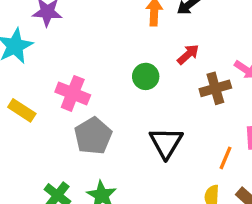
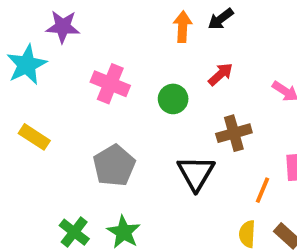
brown cross: (215, 88) -> (234, 133), moved
pink cross: (73, 93) -> (110, 84), moved

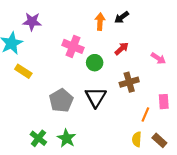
pink cross: (110, 84) -> (73, 46), moved
yellow rectangle: (34, 137) -> (23, 71), moved
black triangle: (196, 173) -> (96, 97), moved

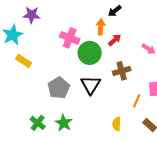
orange arrow: (100, 22) -> (101, 27), moved
green circle: (95, 63) -> (90, 53), size x1.5
yellow semicircle: (137, 139) -> (117, 124), moved

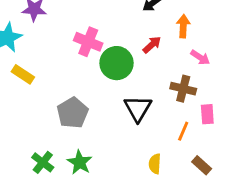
orange arrow: (101, 27) -> (183, 26), moved
brown cross: (122, 71) -> (183, 89), moved, turned 30
black triangle: (91, 85) -> (138, 108), moved

